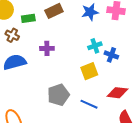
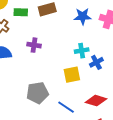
blue cross: (111, 55) -> (96, 62), turned 32

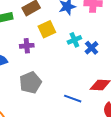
yellow square: (72, 75) -> (47, 29), moved
gray pentagon: (38, 93) -> (30, 83), moved

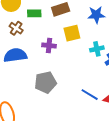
blue line: (73, 99) -> (90, 95), moved

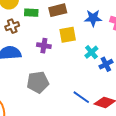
brown cross: (16, 28) -> (12, 26), turned 32
cyan cross: (97, 49) -> (91, 52), turned -32

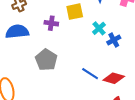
gray pentagon: (38, 82) -> (46, 60), turned -30

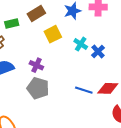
purple cross: (51, 23) -> (36, 65), moved, turned 32

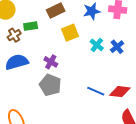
green rectangle: (12, 23) -> (31, 26), moved
blue cross: (98, 51) -> (117, 47), moved

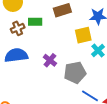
yellow square: (70, 33) -> (83, 35), moved
gray pentagon: (50, 85) -> (75, 72), moved, turned 30

